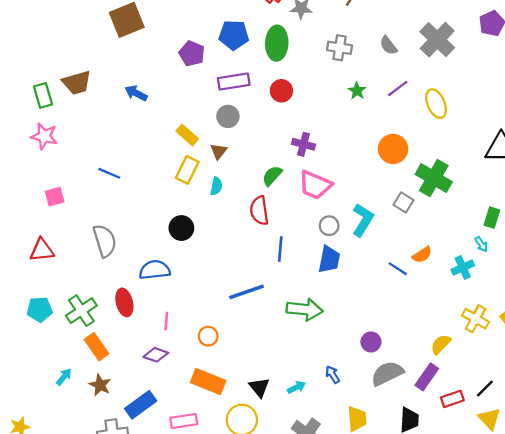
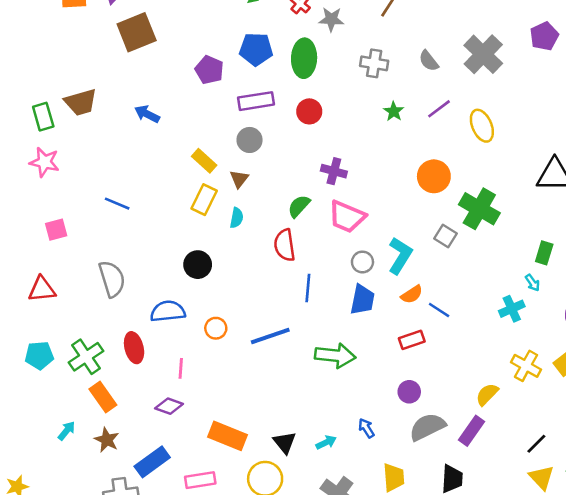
orange semicircle: (422, 255) -> (412, 294), moved
orange circle: (208, 336) -> (216, 328), moved
red rectangle: (452, 399) -> (412, 340), moved

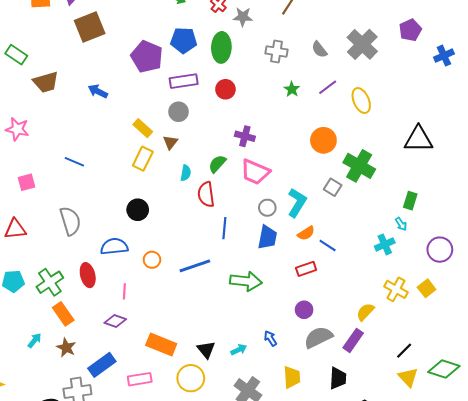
purple pentagon: (209, 70) -> (147, 57), size x1.4
green rectangle: (43, 117) -> (16, 55), moved, turned -40
cyan semicircle: (237, 218) -> (186, 173), moved

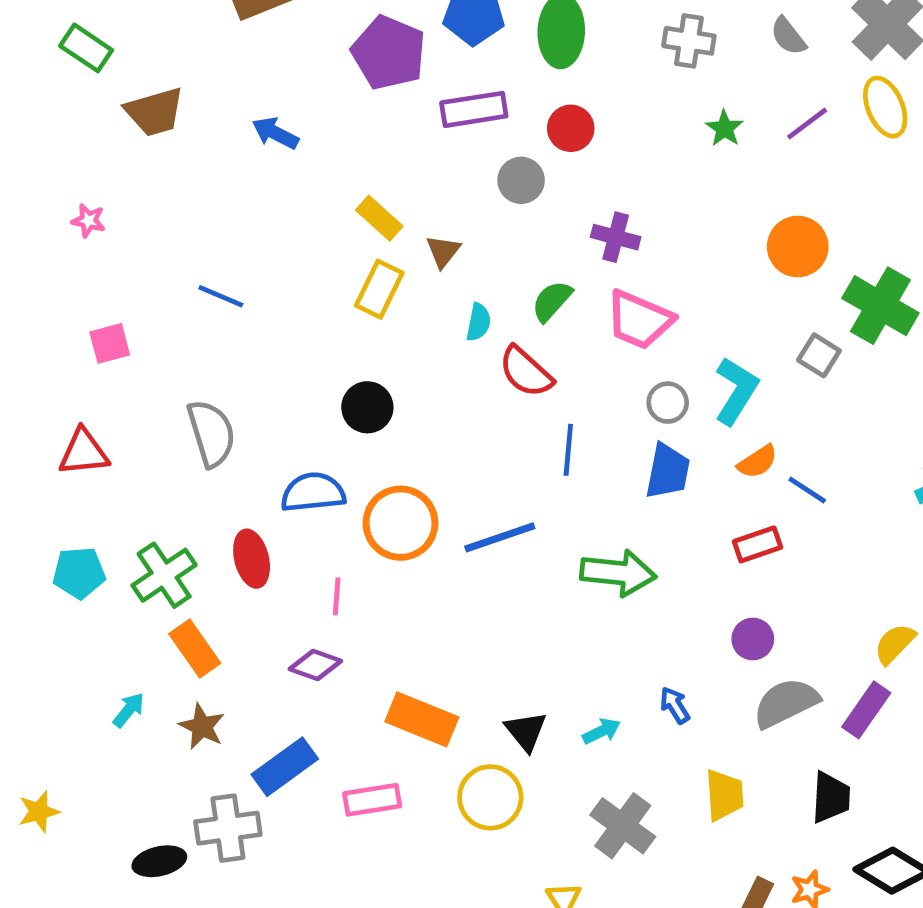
yellow ellipse: (361, 101) -> (885, 107), moved
gray circle: (179, 112) -> (521, 180), moved
pink star: (17, 129) -> (88, 221), size x0.6
red semicircle: (206, 194) -> (526, 372), turned -40
orange circle: (152, 260) -> (401, 523), size x1.8

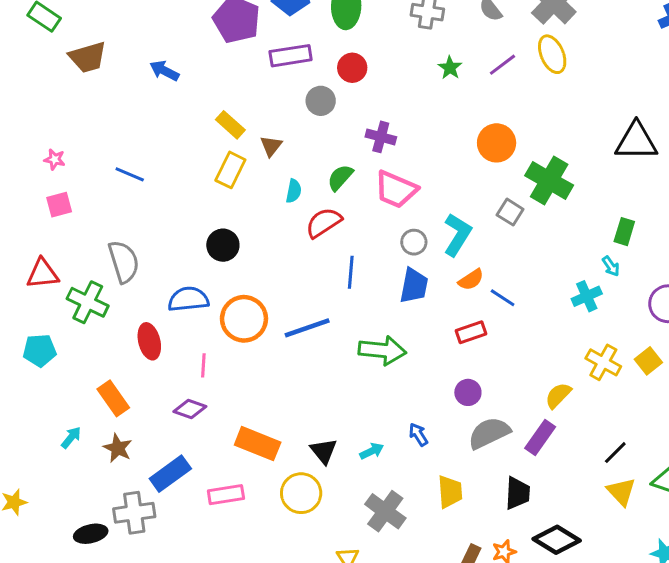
pink star: (88, 221) -> (55, 159), moved
red semicircle: (526, 372) -> (324, 223), turned 105
green cross: (164, 575) -> (88, 302), moved, turned -30

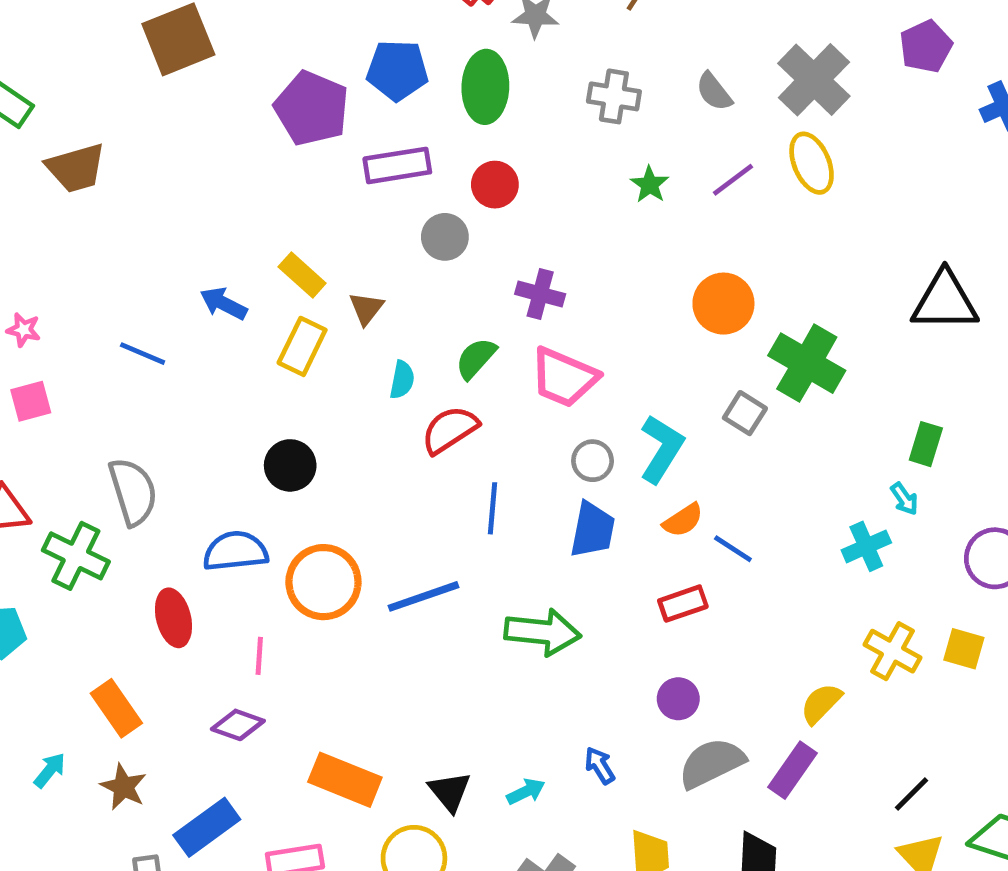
blue arrow: (164, 71) -> (224, 304), moved
yellow square: (648, 361) -> (964, 649), turned -36

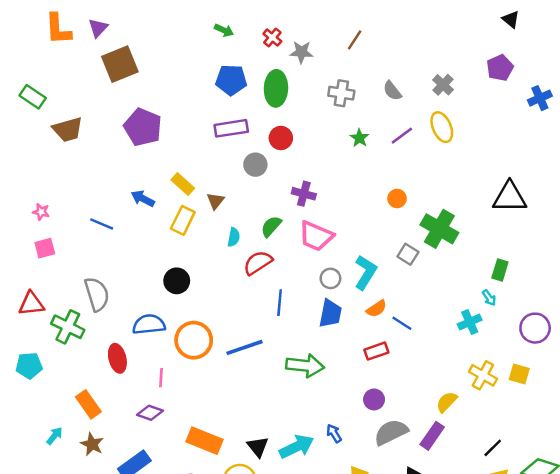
gray cross: (814, 80) -> (443, 85), size x0.6
purple pentagon: (312, 108) -> (143, 127), moved
orange circle: (723, 304) -> (397, 199), size x0.6
cyan arrow: (526, 792) -> (297, 447), size x1.8

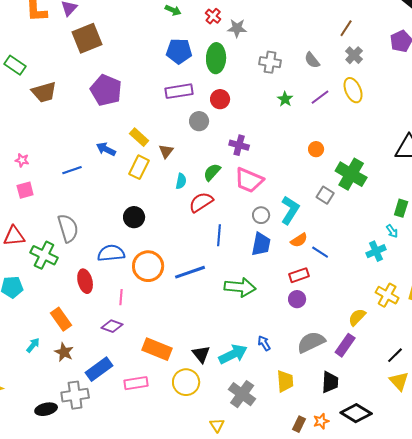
brown line: (355, 40) -> (346, 28), moved
blue line: (102, 224) -> (72, 170), turned -42
purple circle: (374, 399) -> (297, 299), moved

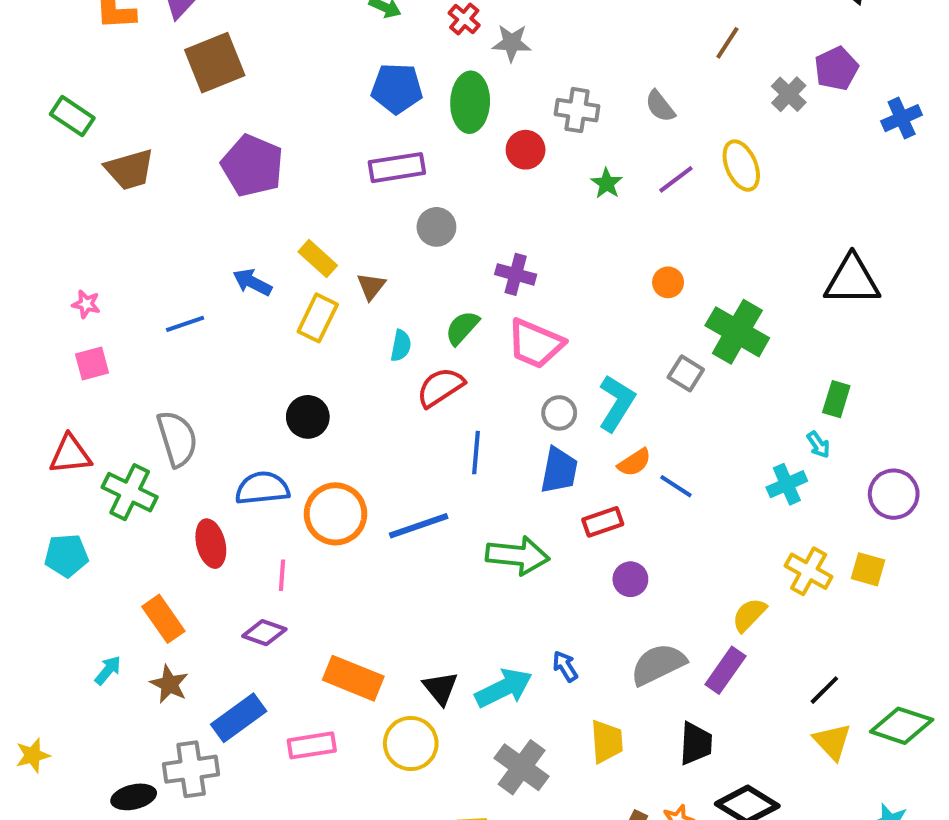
gray cross: (354, 55) -> (789, 94), moved
red circle: (220, 99) -> (526, 150), moved
red rectangle: (299, 275) -> (603, 522), moved

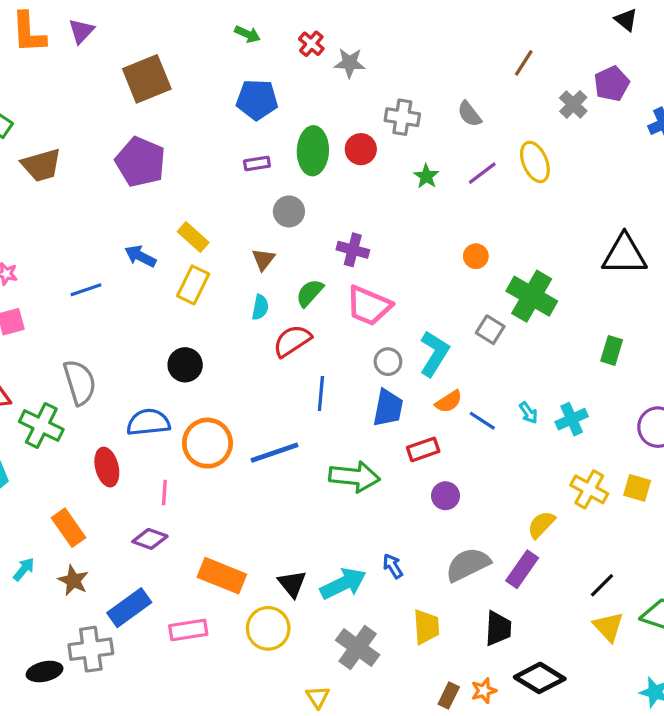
brown square: (215, 63) -> (147, 79), moved
green ellipse: (470, 102) -> (313, 151), moved
purple rectangle: (397, 168) -> (257, 164), size x0.6
brown triangle: (371, 286) -> (263, 259), moved
cyan arrow: (818, 445) -> (529, 413), moved

